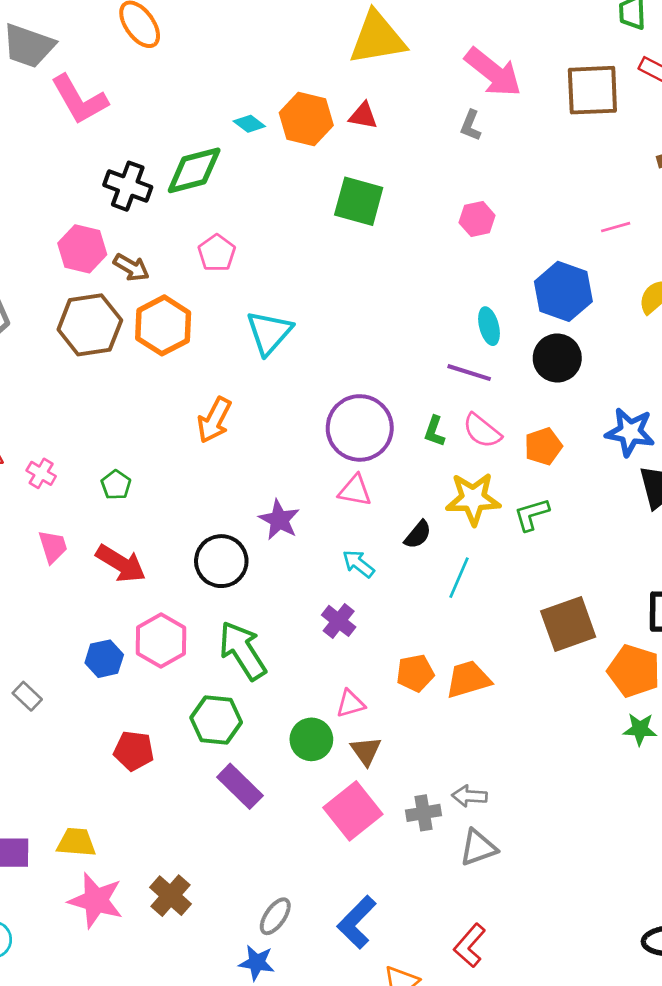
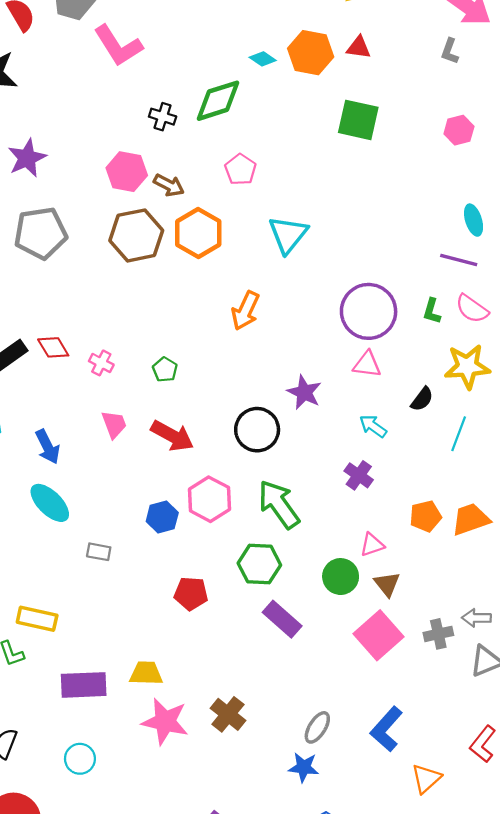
black cross: (128, 186) -> (163, 117), size x0.7
gray rectangle: (27, 696) -> (99, 552), turned -30

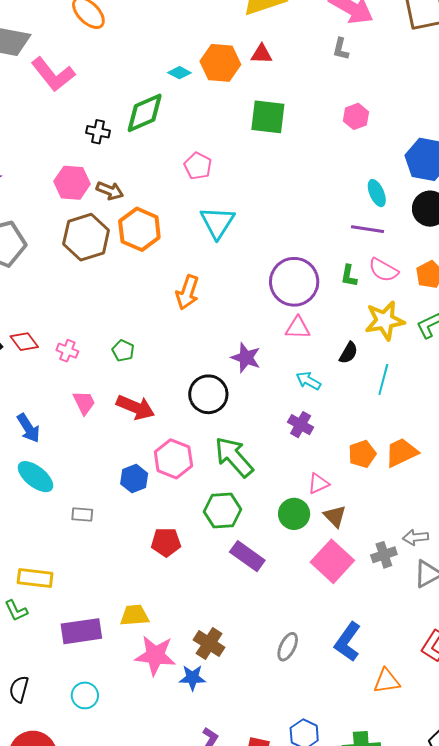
pink pentagon: (240, 169) -> (198, 166), moved
blue star: (304, 767) -> (192, 678), moved
orange triangle: (426, 778) -> (387, 681), turned 40

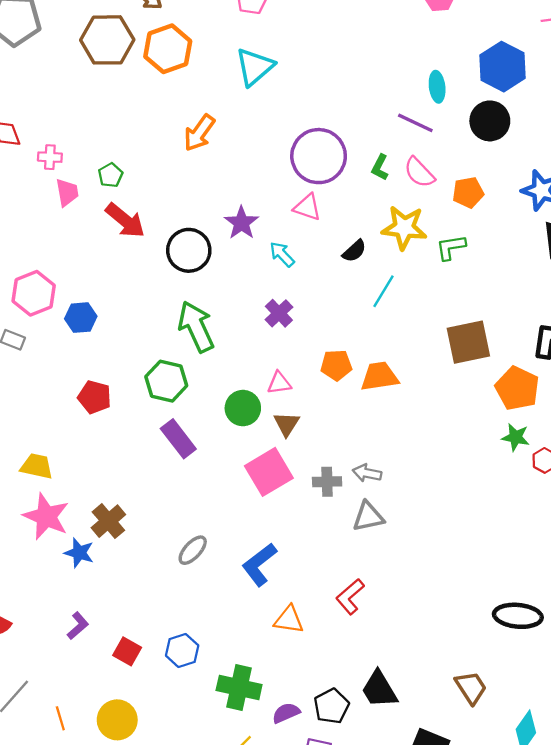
pink cross: (67, 351) -> (50, 157), turned -35
cyan arrow: (308, 381) -> (282, 254), moved
pink trapezoid: (84, 403) -> (67, 192), moved
red arrow: (136, 407) -> (125, 220), moved
pink hexagon: (173, 459) -> (34, 293), moved

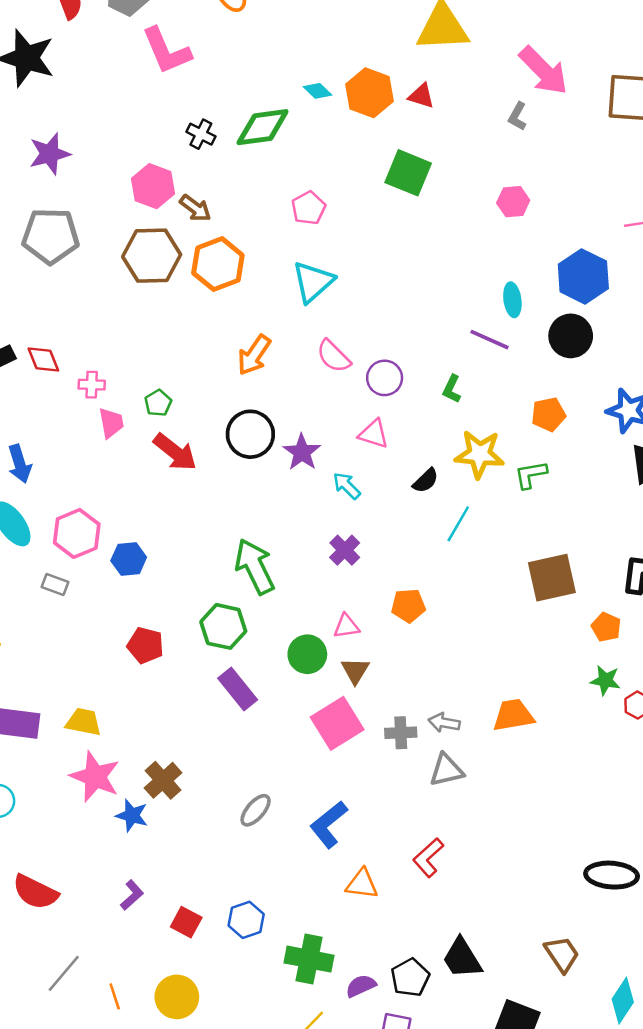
purple circle: (319, 156) -> (385, 378), size x0.6
pink semicircle: (419, 172) -> (333, 356), moved
black circle: (189, 250) -> (250, 434), moved
orange trapezoid: (379, 376) -> (513, 715), moved
orange pentagon: (517, 388) -> (606, 627), size x0.6

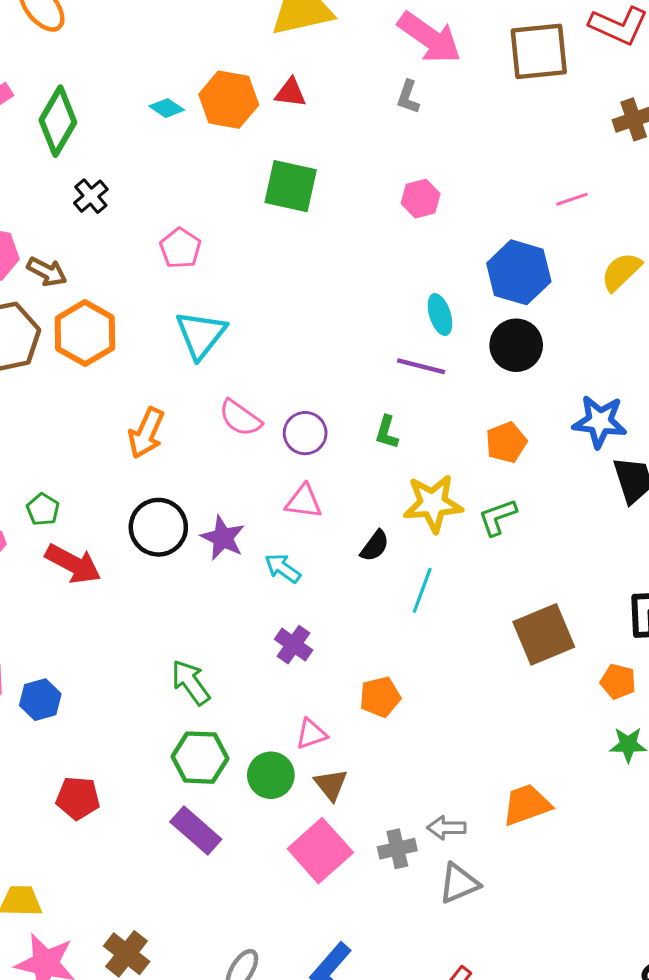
green diamond: (263, 127) -> (58, 121), moved, turned -42
black cross: (201, 134) -> (91, 196), moved, turned 32
green arrow: (255, 566) -> (191, 682), size x0.7
green hexagon: (223, 626) -> (200, 758), moved

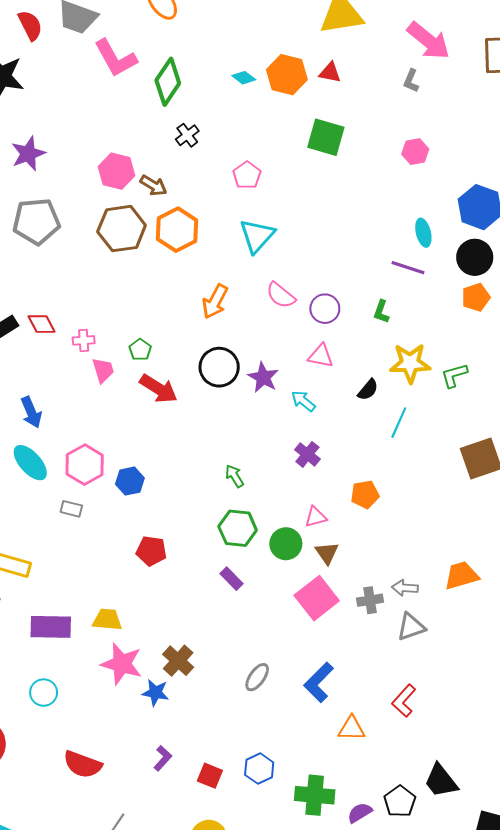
orange pentagon: (506, 442) -> (476, 297), moved
green arrow: (191, 682) -> (235, 476), size x0.7
purple rectangle: (196, 831) -> (231, 579), size x0.7

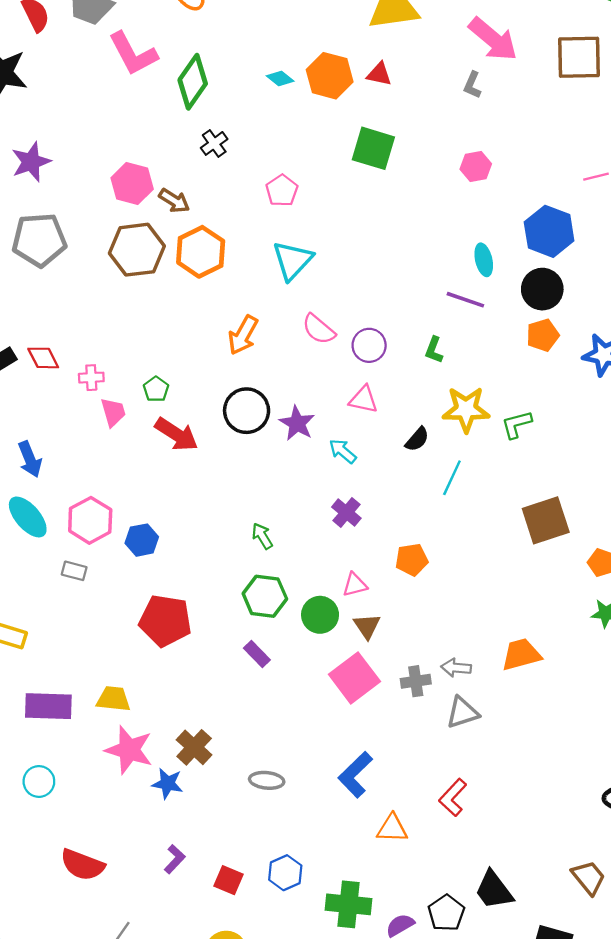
red pentagon: (151, 551) -> (165, 621), size x1.5
gray ellipse: (257, 677) -> (267, 780), moved, turned 60

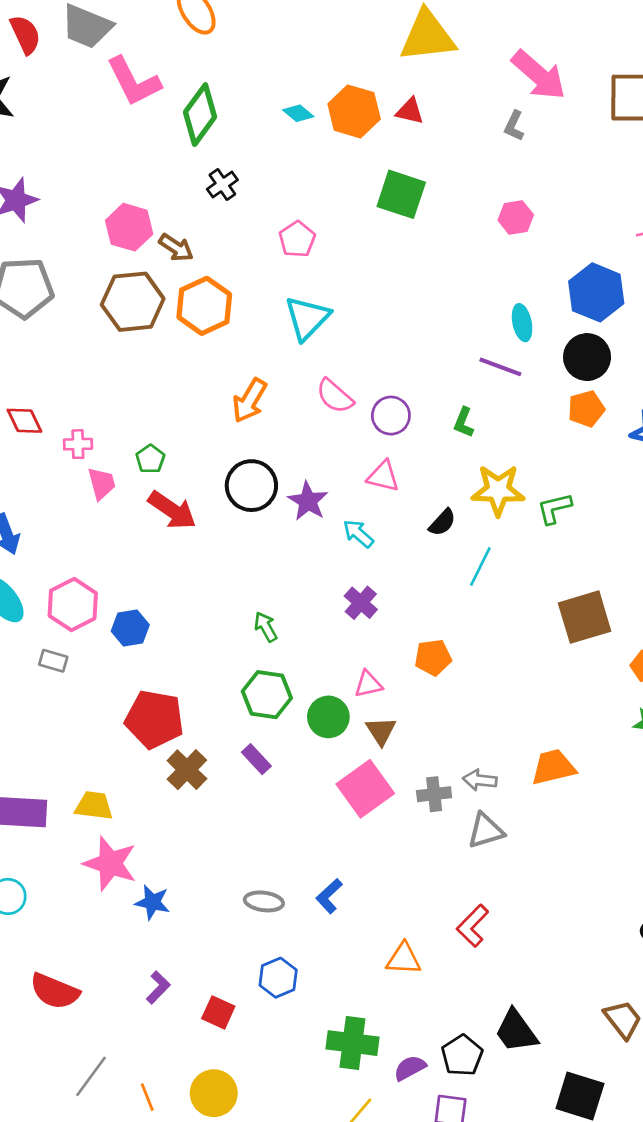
brown cross: (194, 747) -> (187, 770), moved
blue L-shape: (355, 775) -> (329, 896), moved, size x0.7
blue hexagon: (285, 873) -> (278, 978), moved

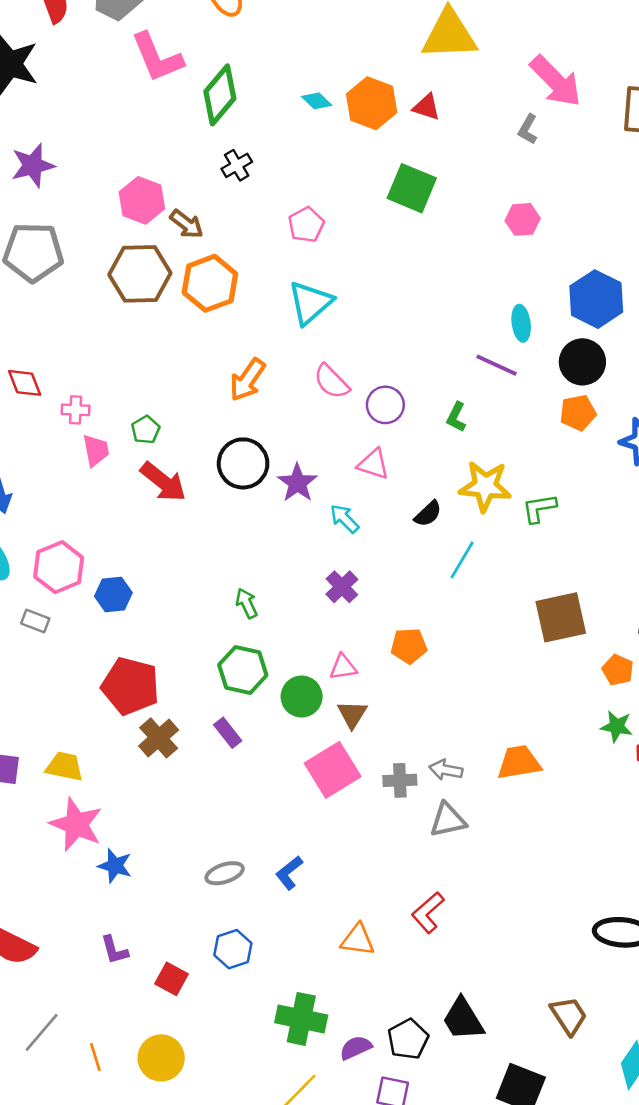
gray ellipse: (264, 901) -> (225, 873), turned -30
purple L-shape: (158, 987) -> (114, 950), turned 116

